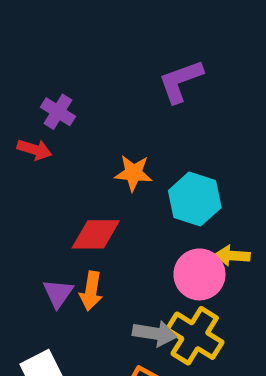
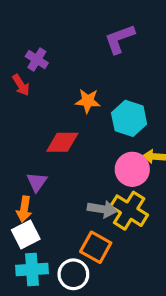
red arrow: (34, 150) -> (21, 85), turned 40
orange arrow: (91, 291) -> (24, 209), moved

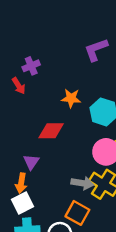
purple cross: (37, 60) -> (31, 66), turned 35

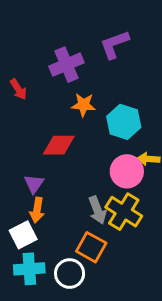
purple cross: (31, 66) -> (66, 65), moved, size x1.5
orange arrow: (21, 183) -> (37, 210), moved
gray arrow: (82, 183) -> (97, 210), turned 60

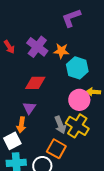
purple cross: (66, 65) -> (37, 47), moved, turned -30
orange star: (83, 105) -> (61, 51), moved
purple triangle: (34, 184) -> (29, 108), moved

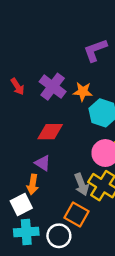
purple triangle: (29, 108) -> (43, 163), turned -32

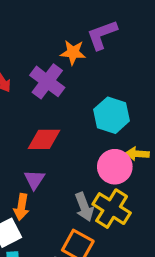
orange star: (83, 92) -> (73, 52), moved
purple triangle: (43, 163) -> (34, 180), turned 30

